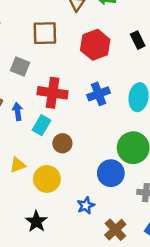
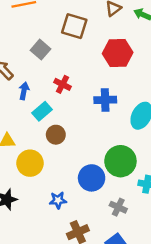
red cross: (53, 93) -> (63, 84), size x0.6

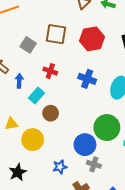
brown square: (74, 26) -> (56, 34), moved
blue cross: (105, 100) -> (87, 79), turned 30
gray cross: (118, 207) -> (94, 164), moved

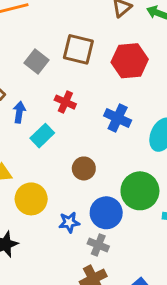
brown circle: (51, 113) -> (84, 168), moved
gray cross: (94, 164) -> (98, 245), moved
blue star: (60, 167) -> (69, 222), moved

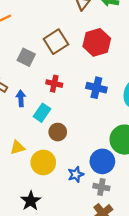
brown square: (78, 49) -> (56, 42), turned -35
brown circle: (84, 168) -> (58, 132), moved

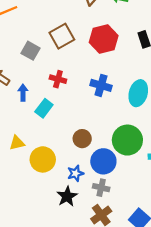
brown circle: (58, 132) -> (82, 139), moved
black star: (31, 201) -> (67, 196), moved

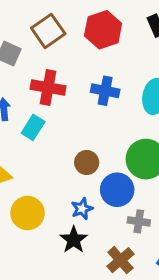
red cross: (58, 79) -> (48, 88), size x1.5
yellow circle: (43, 159) -> (28, 213), moved
gray cross: (101, 188) -> (139, 221), moved

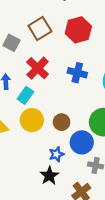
red cross: (48, 88) -> (38, 68), turned 30
yellow circle: (28, 213) -> (32, 120), moved

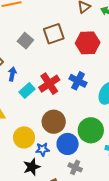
red cross: (38, 68) -> (49, 84), moved
yellow circle: (32, 120) -> (24, 137), moved
brown circle: (62, 122) -> (54, 122), size x1.5

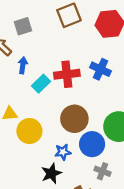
gray square: (25, 41) -> (23, 26), moved, turned 35
red cross: (49, 84) -> (67, 74), turned 30
yellow circle: (24, 137) -> (29, 131), moved

